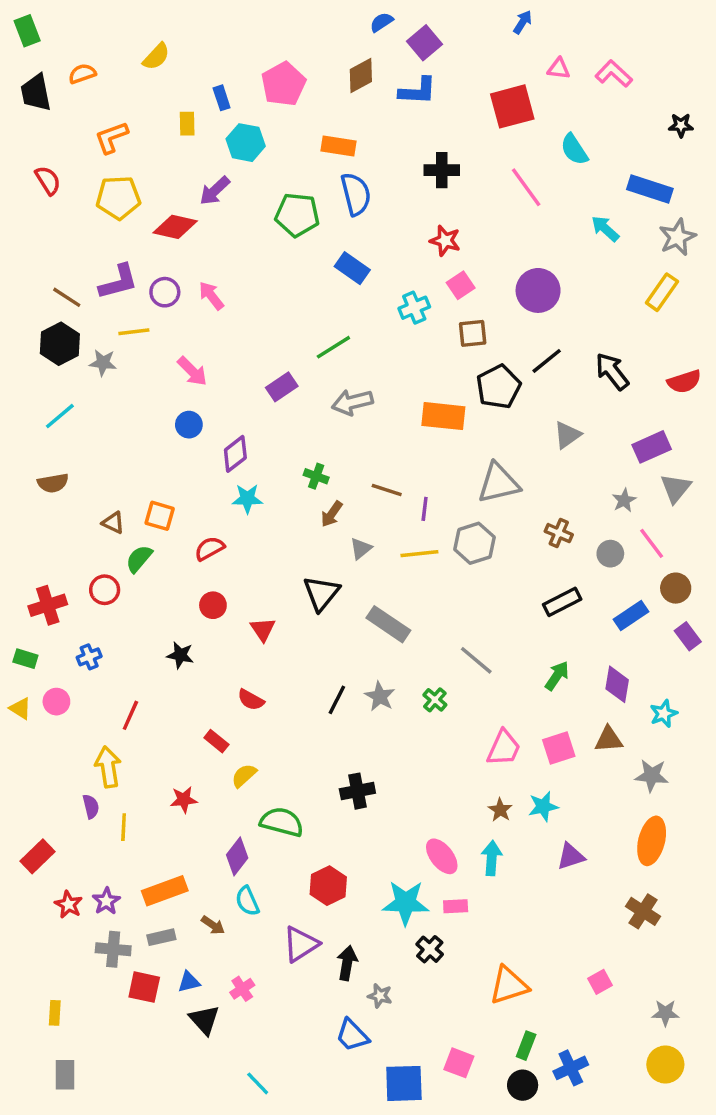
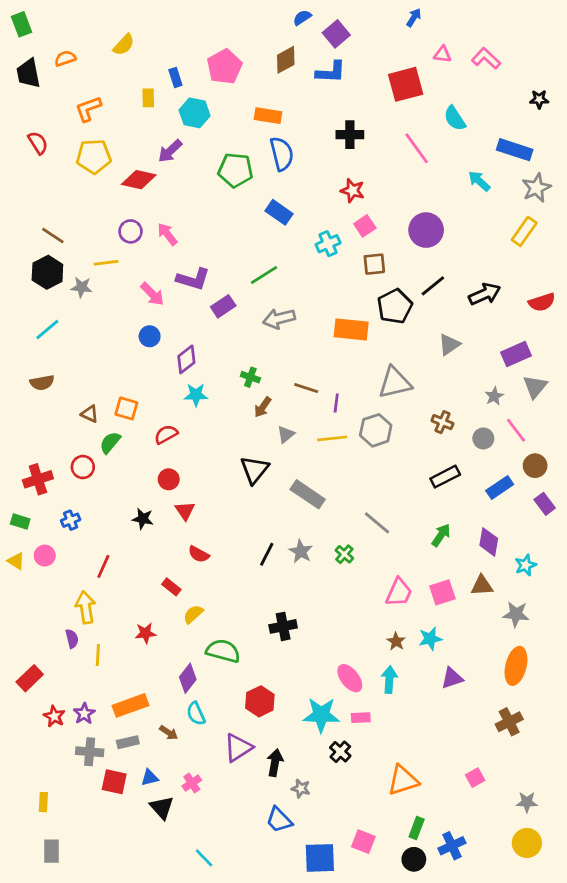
purple L-shape: (118, 282) -> (193, 279), moved, turned 32
black arrow: (612, 371) -> (485, 294), turned 104
red triangle: (263, 629) -> (185, 511), moved
brown cross: (643, 911) -> (509, 722), turned 30

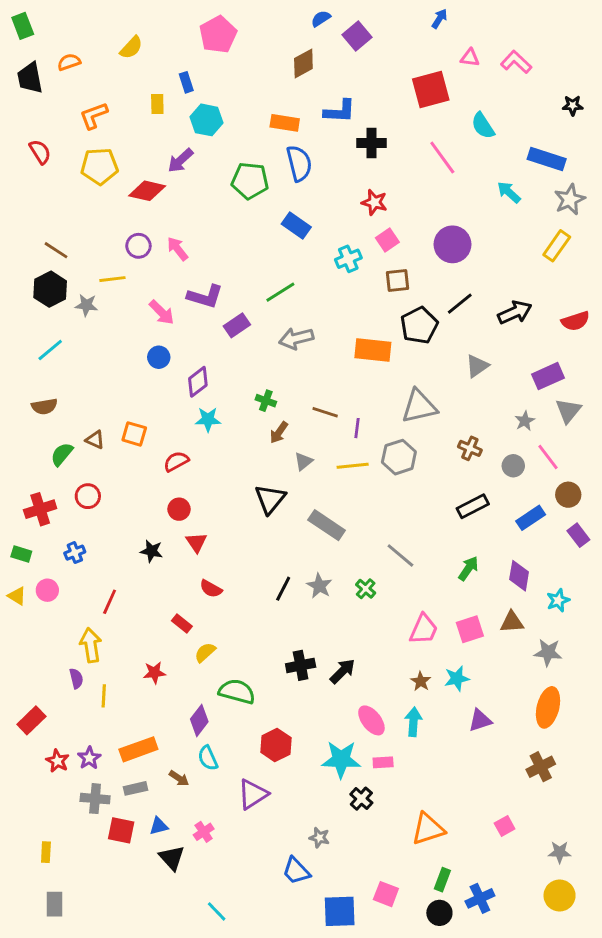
pink pentagon: (225, 67) -> (218, 35), moved
blue L-shape: (331, 72) -> (340, 111), moved
green semicircle: (110, 443) -> (62, 454), moved
black arrow: (275, 763) -> (343, 671), moved, turned 35

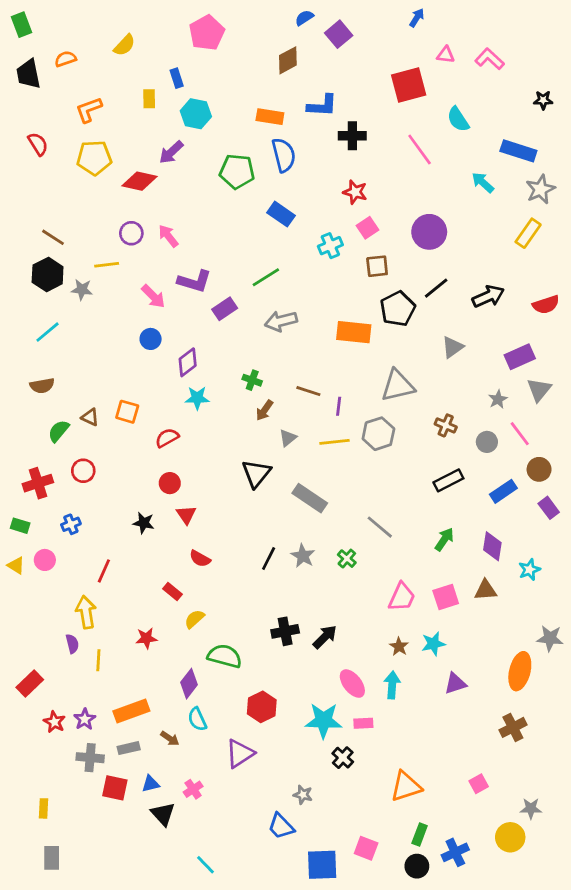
gray star: (548, 652) -> (550, 638), moved
yellow circle: (560, 896) -> (510, 837), moved

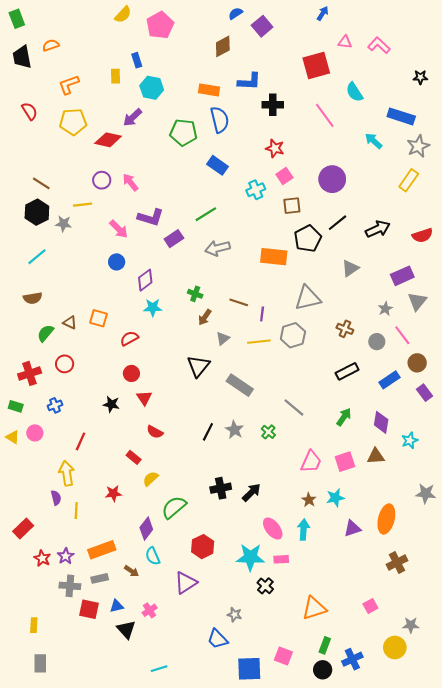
yellow semicircle: (124, 45) -> (123, 15), moved
green semicircle: (225, 656) -> (174, 507), turned -55
orange ellipse: (520, 671) -> (386, 519), moved
cyan line: (205, 865) -> (159, 669), turned -63

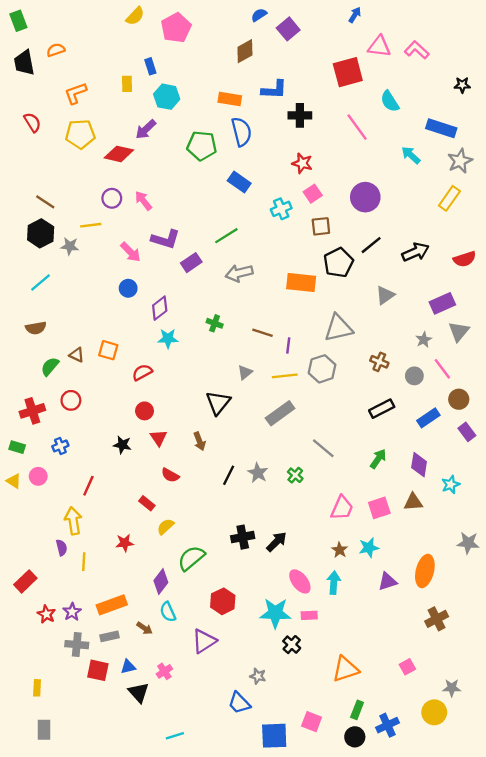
pink triangle: (345, 42) -> (379, 46), size x1.5
brown arrow: (205, 317) -> (199, 441), moved, turned -56
gray rectangle: (240, 385) -> (280, 413), moved, turned -70

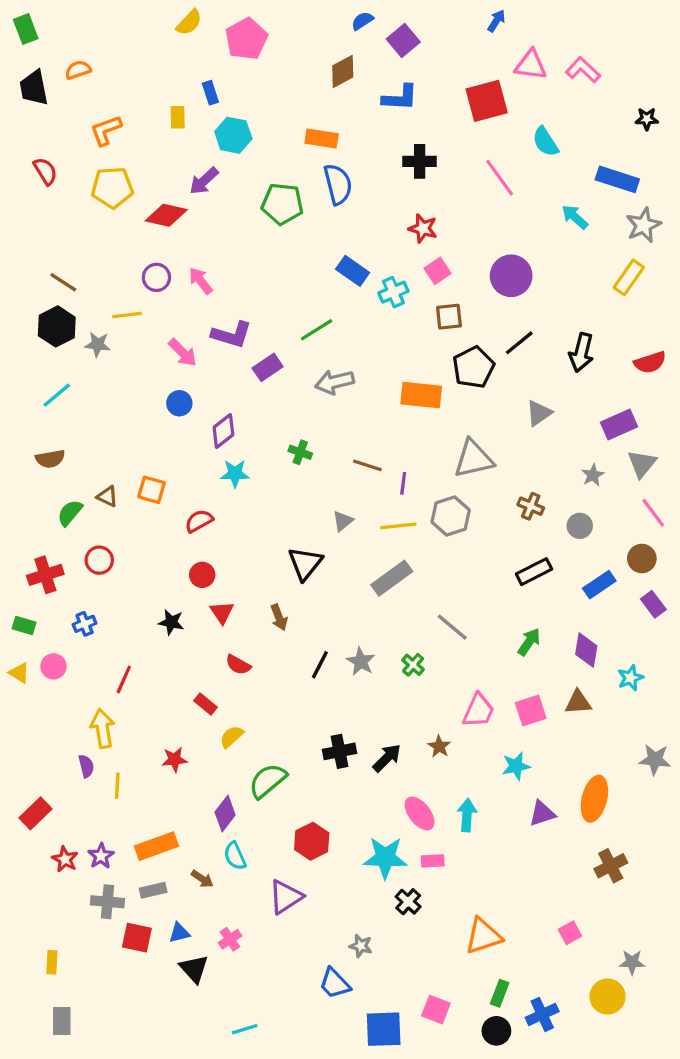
blue L-shape: (274, 90) -> (400, 98), moved
blue rectangle: (239, 182) -> (353, 271), moved
black arrow: (416, 252) -> (581, 353), turned 128
pink line: (442, 369) -> (653, 513), moved
brown star: (340, 550) -> (439, 746), moved

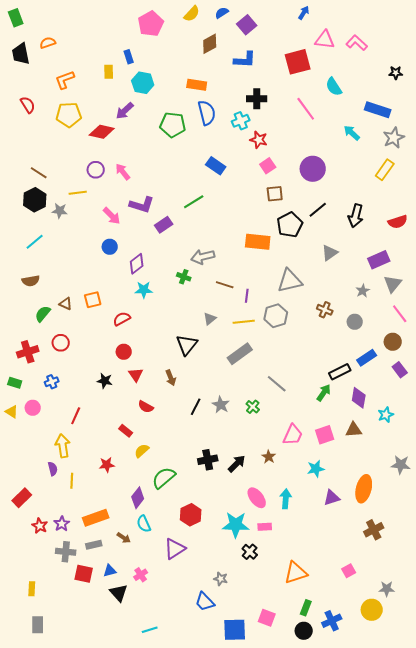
yellow semicircle: (189, 22) -> (192, 14), moved
cyan cross: (393, 292) -> (241, 121), moved
gray arrow: (335, 382) -> (203, 257), moved
orange square: (152, 490) -> (93, 300), turned -30
black rectangle: (534, 572) -> (340, 372), moved

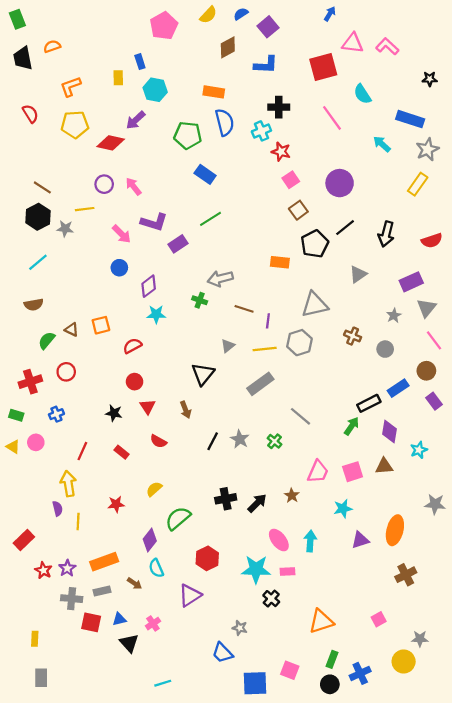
blue rectangle: (216, 166) -> (205, 174), moved
brown square: (275, 194) -> (298, 210), turned -30
orange rectangle: (258, 242) -> (280, 262), size x0.7
red rectangle: (126, 431) -> (122, 452), moved

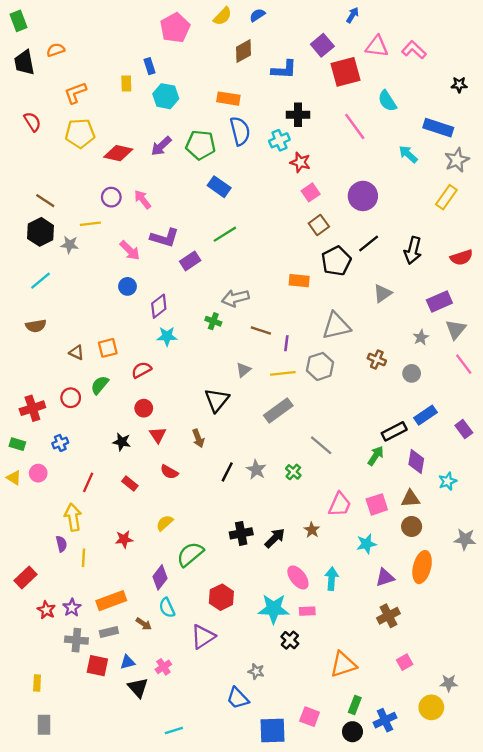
purple square: (268, 27) -> (322, 45), moved
purple arrow: (136, 120) -> (161, 146), moved
green semicircle: (47, 340) -> (100, 385), moved
brown circle: (426, 371) -> (412, 526), moved
brown cross: (406, 575) -> (388, 616), moved

